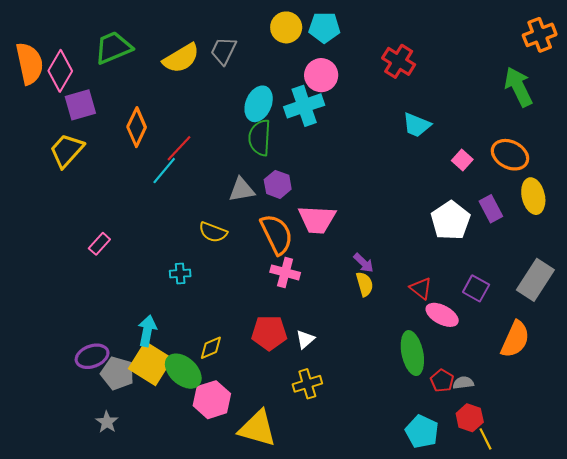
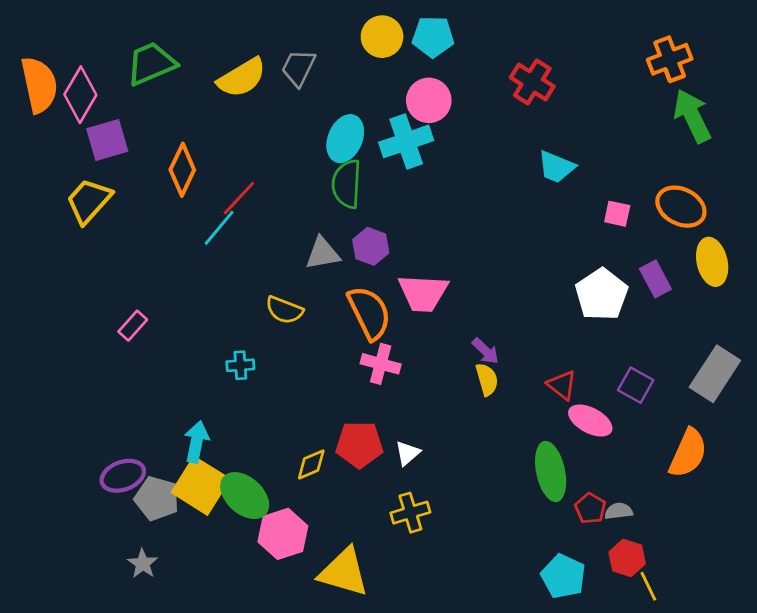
orange cross: (540, 35) -> (670, 59), moved
pink square: (462, 160) -> (617, 214), turned -30
yellow diamond: (211, 348) -> (311, 464), moved

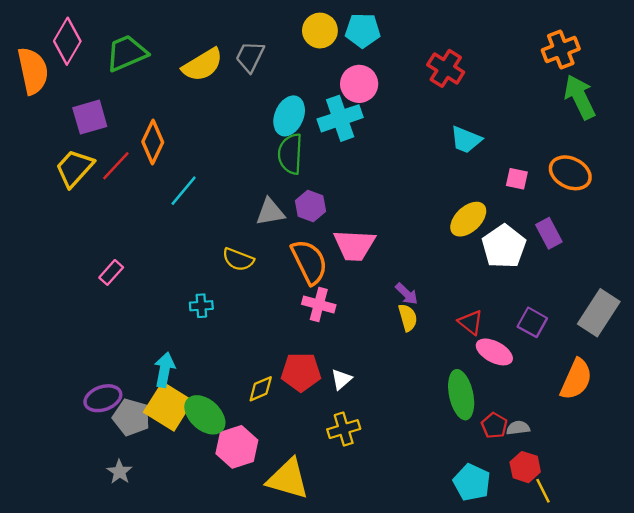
pink diamond: (80, 95) -> (67, 41), moved
red line: (239, 198) -> (116, 166), moved
yellow ellipse: (712, 262) -> (468, 219), moved, turned 60

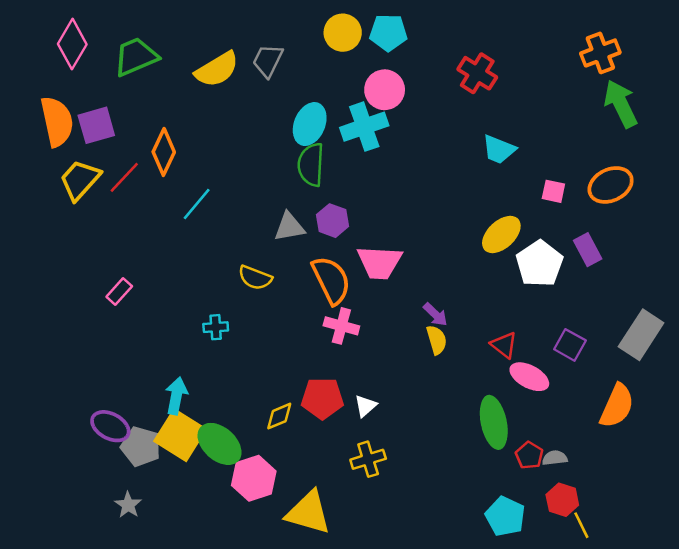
orange semicircle: (33, 71) -> (57, 121), moved
orange ellipse: (570, 173) -> (611, 185), turned -51
purple ellipse: (103, 398) -> (110, 426), turned 48

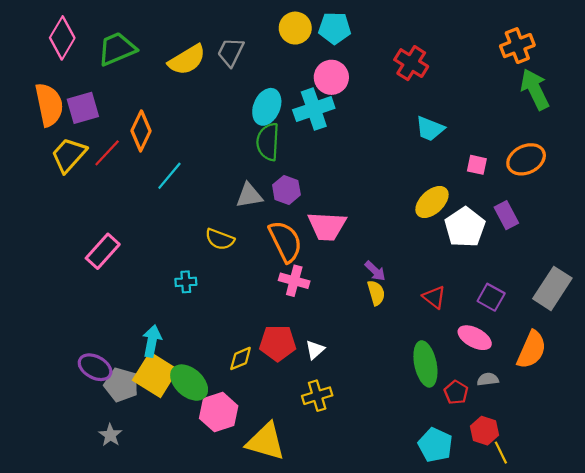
pink rectangle: (119, 292) -> (103, 251), size x1.5
pink ellipse: (529, 377) -> (475, 338), moved
gray semicircle: (555, 458) -> (488, 379), moved

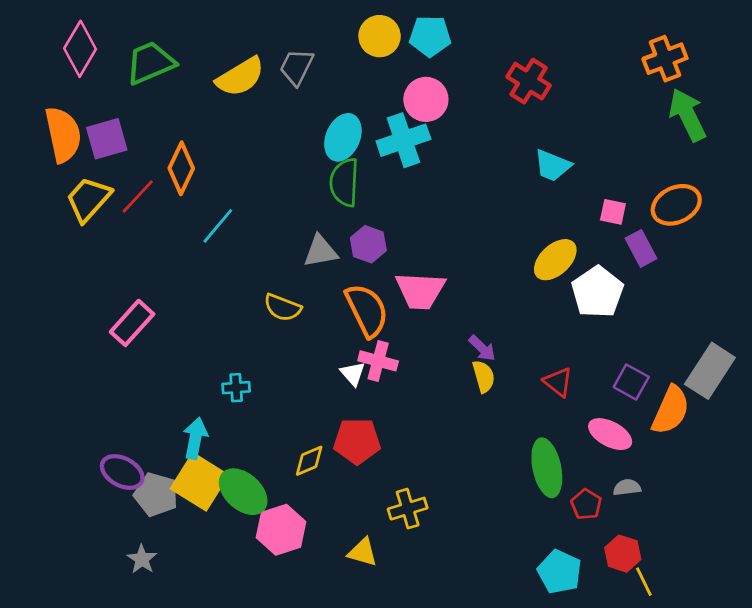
purple rectangle: (506, 215) -> (641, 248), moved
cyan cross: (186, 282) -> (236, 388), moved
white triangle: (315, 350) -> (353, 374), moved, turned -30
orange semicircle: (532, 350) -> (671, 410), moved
yellow triangle: (266, 442) -> (363, 552), moved, size x0.6

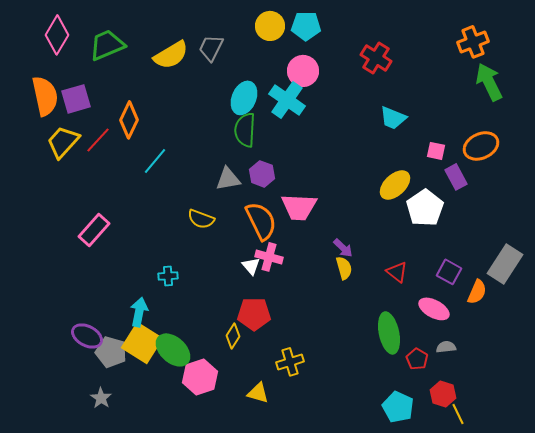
cyan cross: (403, 140) -> (287, 100), turned -36
orange semicircle: (671, 410) -> (477, 292), size x0.7
yellow diamond: (309, 461) -> (233, 336), moved, turned -35

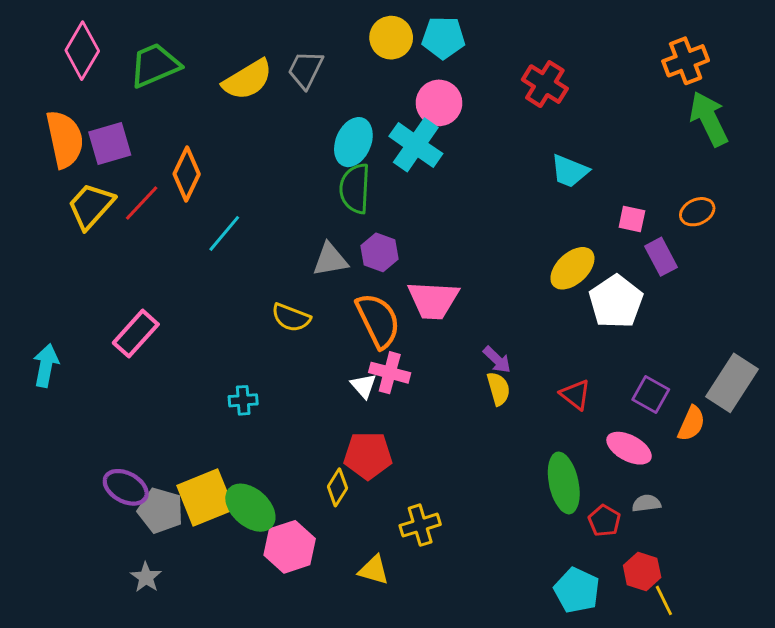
orange ellipse: (481, 146) -> (697, 212), size x0.7
cyan arrow: (139, 312) -> (46, 365), moved
yellow square: (142, 343) -> (205, 497), turned 36

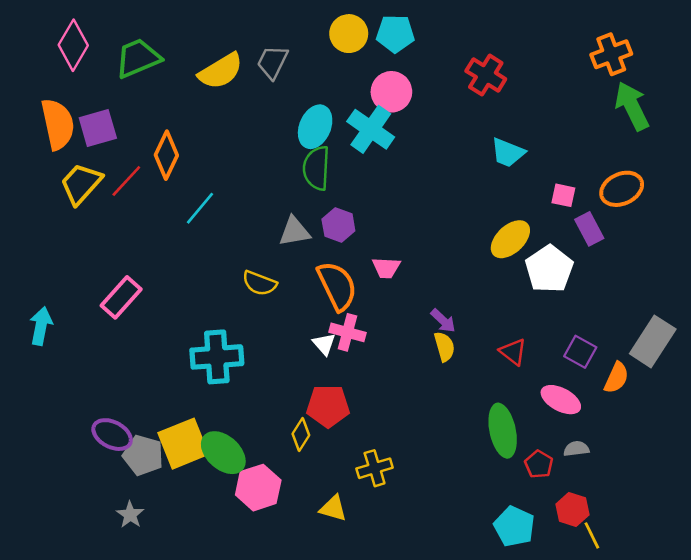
orange ellipse: (697, 212) -> (622, 189), size x1.4
pink trapezoid: (433, 300) -> (386, 268), size x0.6
cyan cross: (243, 400) -> (217, 357), size x2.0

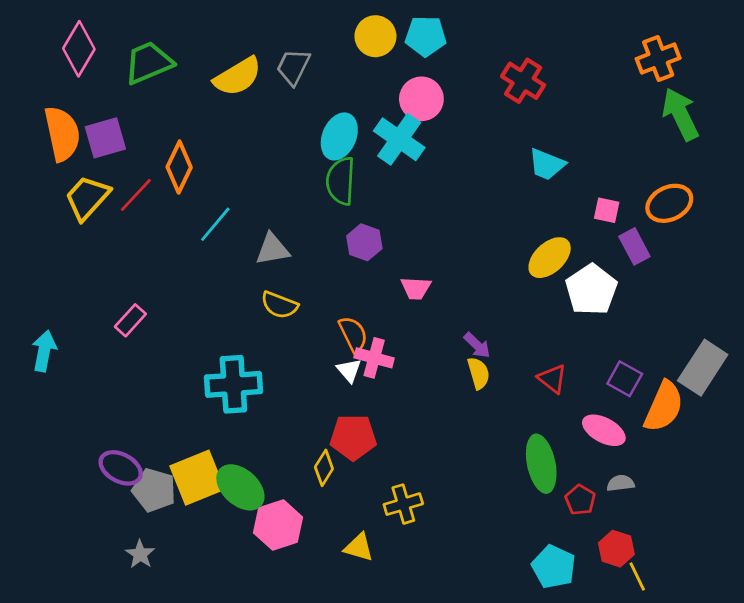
gray triangle: (294, 231) -> (272, 249), moved
orange semicircle: (337, 286) -> (353, 334), moved, size x0.7
pink rectangle: (121, 297) -> (130, 320), size x0.7
orange semicircle: (616, 378) -> (664, 407), size x1.5

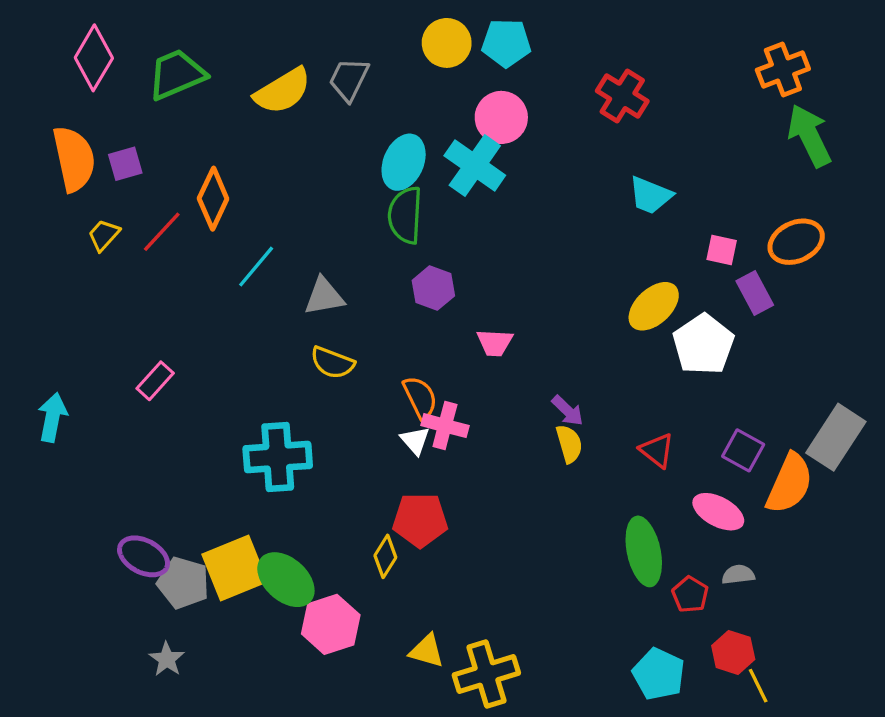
purple square: (105, 138) -> (125, 164), size x0.7
yellow trapezoid: (87, 198) -> (104, 235), size x0.6
yellow cross: (403, 504) -> (486, 674), moved, size x1.4

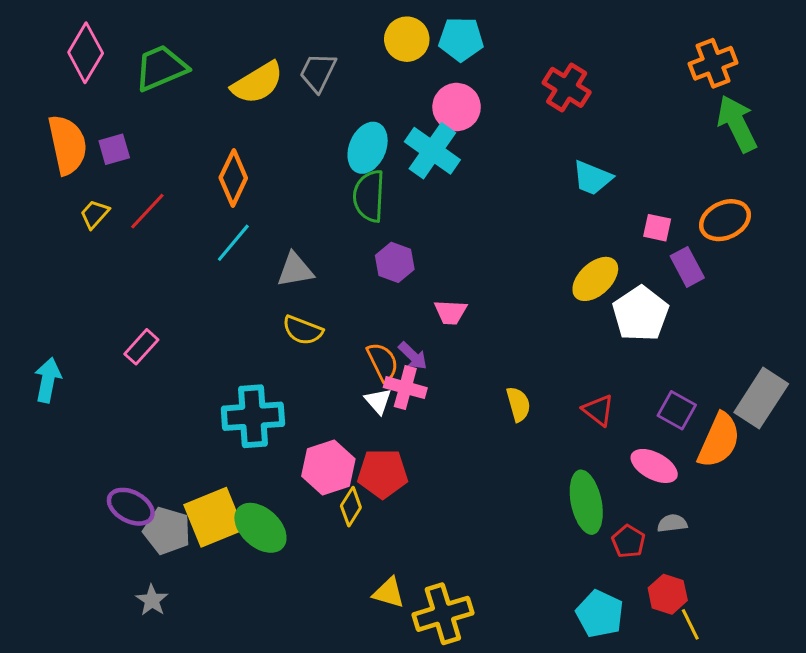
orange diamond: (213, 199) -> (233, 178), moved
purple arrow: (568, 411) -> (413, 356), moved
pink hexagon: (331, 624) -> (328, 467), moved

